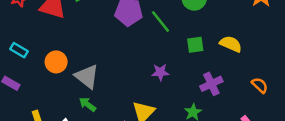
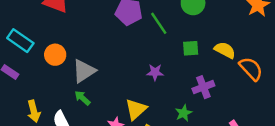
cyan rectangle: (19, 50) -> (20, 41), size x1.5
gray triangle: (87, 76) -> (84, 71), turned 45
orange semicircle: (260, 85) -> (251, 69), moved, size x1.5

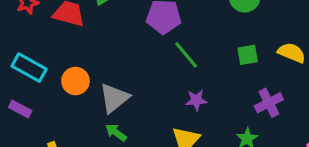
green line: (159, 23) -> (186, 55), moved
purple star: (155, 72) -> (196, 100), moved

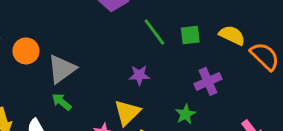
green line: (186, 55) -> (154, 32), moved

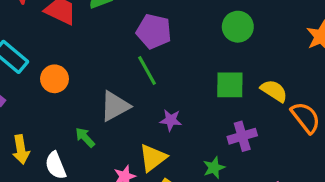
green line: (154, 32) -> (147, 70), moved
green square: (190, 35) -> (230, 85), size x1.4
gray triangle: (62, 69) -> (115, 106), moved

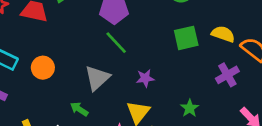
purple cross: (242, 136) -> (227, 75), moved

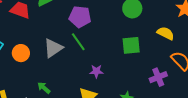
yellow semicircle: (223, 34) -> (166, 33), moved
gray triangle: (97, 78) -> (53, 48), moved

